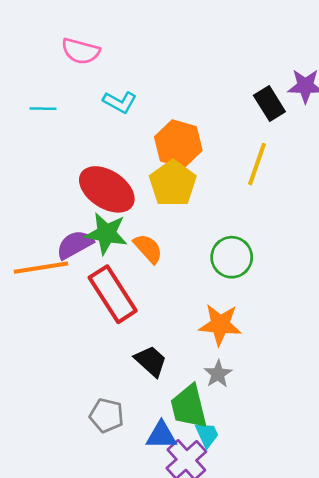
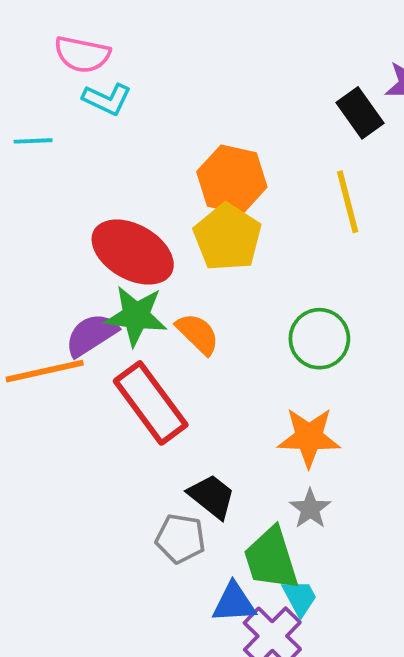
cyan L-shape: (120, 102) -> (107, 99), moved
yellow line: (257, 164) -> (348, 202), turned -30
gray pentagon: (107, 415) -> (180, 539), moved

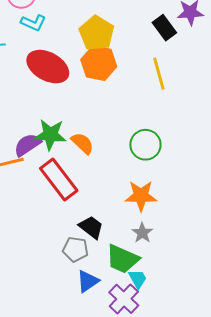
yellow pentagon: (228, 237) -> (97, 33), moved
red ellipse: (133, 252) -> (48, 67), moved
green trapezoid: (271, 559) -> (122, 259), turned -48
blue triangle: (234, 603) -> (88, 281), moved, turned -30

